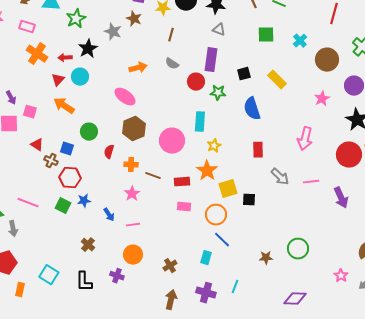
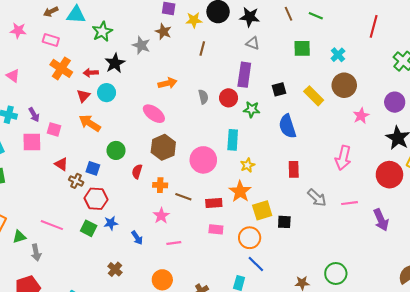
brown circle: (327, 60) -> (344, 85), moved
gray semicircle: (172, 64) -> (203, 97), moved, turned -136
pink line: (133, 225) -> (174, 243), moved

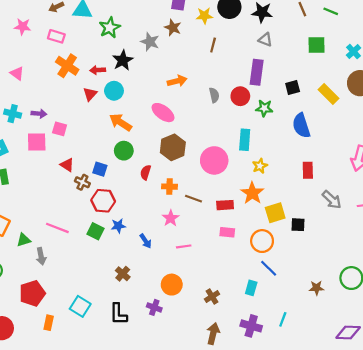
purple arrow: (34, 115) -> (39, 114), turned -56
orange arrow: (90, 123) -> (121, 122), moved

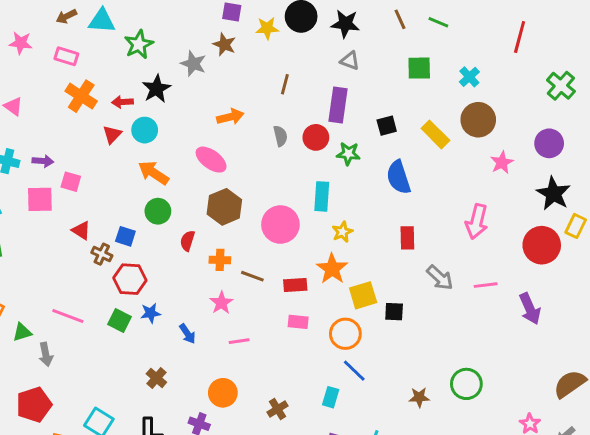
brown line: (213, 45) -> (285, 84), moved

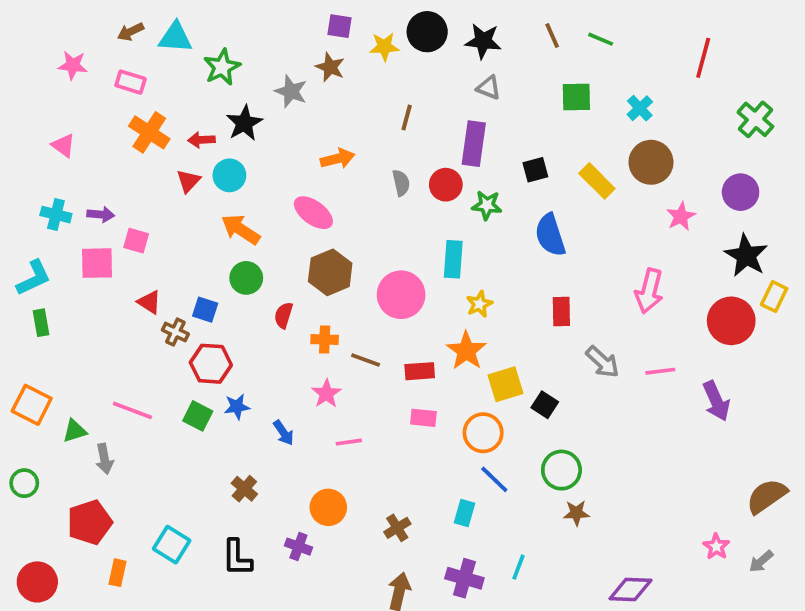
black square: (394, 312) -> (545, 405), turned 30
green circle: (466, 384) -> (561, 470), moved

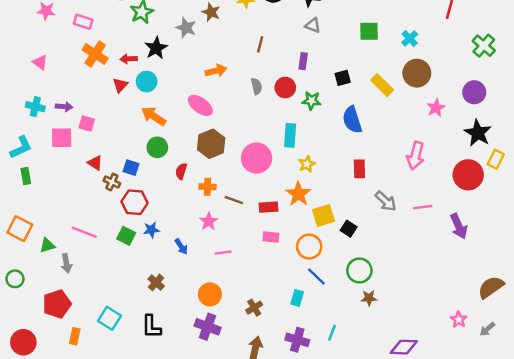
purple rectangle: (474, 144) -> (303, 61), size x0.6
purple cross: (298, 547) -> (208, 327), moved, size x1.5

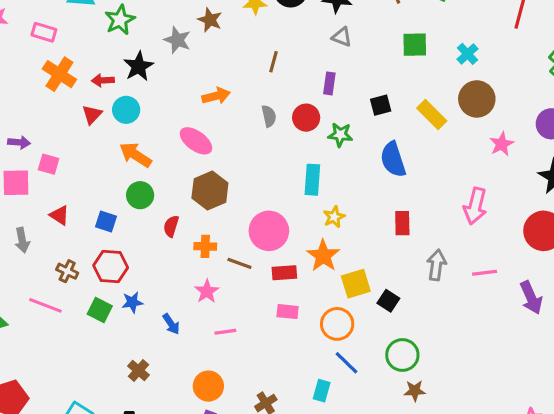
pink circle: (257, 158) -> (269, 231), moved
brown cross: (112, 182) -> (67, 271), moved
gray arrow: (386, 201) -> (436, 265), turned -125
gray arrow: (66, 263) -> (22, 240), moved

